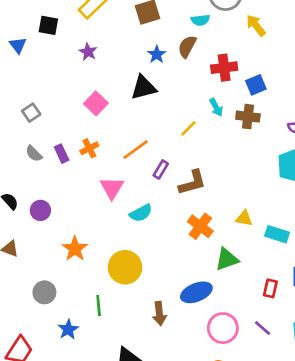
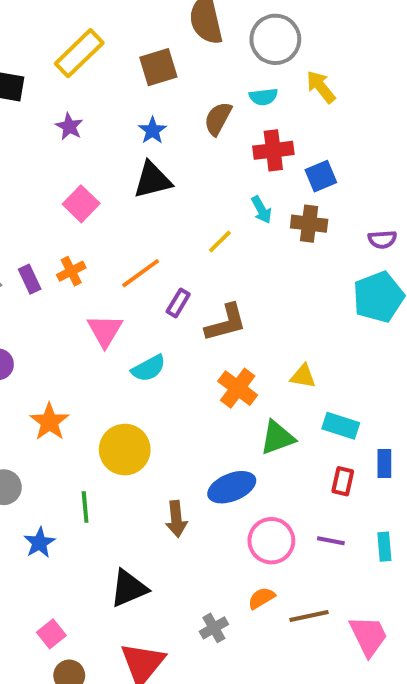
cyan semicircle: (200, 20) -> (263, 97), moved
blue star: (157, 54) -> (152, 130), moved
cyan rectangle: (277, 234) -> (341, 426), moved
purple line: (262, 328) -> (331, 541), turned -30

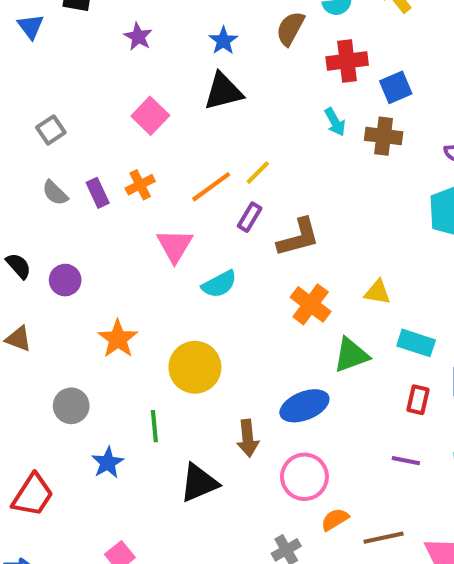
yellow line: (220, 241) -> (258, 173), moved
pink circle: (271, 541) -> (304, 477), moved
black triangle: (129, 588) -> (199, 483), moved

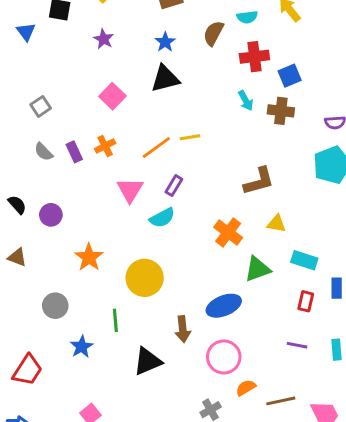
yellow line: (258, 173) -> (190, 137), turned 36
purple rectangle: (250, 217) -> (174, 186), moved
brown L-shape: (298, 237) -> (259, 181), moved

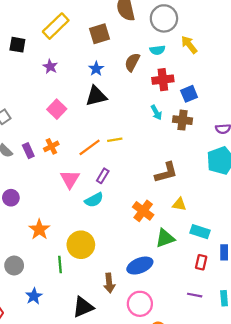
green line: (115, 320) -> (60, 264), moved

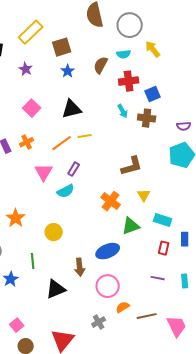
brown square: (99, 34) -> (62, 47), moved
black triangle: (96, 96) -> (72, 109), moved
yellow triangle: (179, 204) -> (144, 195), turned 48
yellow circle: (81, 245) -> (54, 232), size x0.7
green line: (60, 264) -> (33, 261), moved

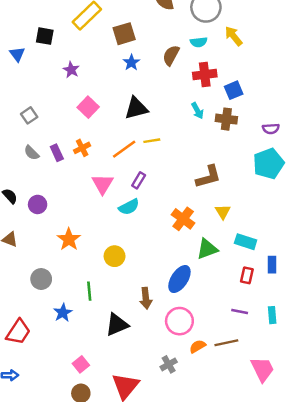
purple star: (26, 69) -> (71, 70), moved
blue ellipse: (108, 251) -> (179, 279), turned -35
brown line: (147, 316) -> (226, 343), moved
pink square: (17, 325) -> (81, 364), moved

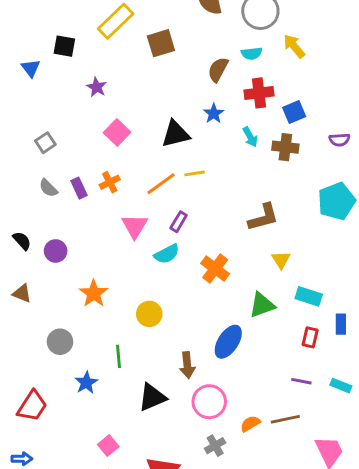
blue star: (131, 63) -> (214, 113), moved
purple semicircle: (271, 129) -> (339, 140), moved
orange cross: (183, 219) -> (215, 269), moved
cyan rectangle: (272, 315) -> (341, 386), turned -63
pink circle: (179, 321) -> (209, 402), moved

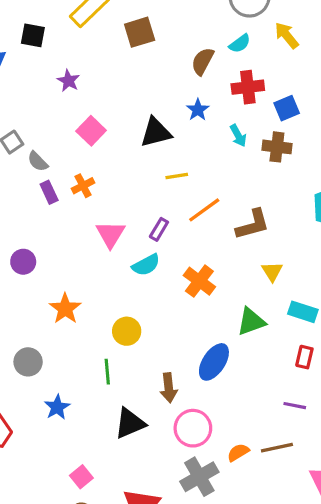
cyan semicircle: (252, 53) -> (240, 43), turned -30
orange line: (161, 184) -> (204, 210), moved
gray semicircle: (48, 188) -> (38, 161), moved
green line: (119, 356) -> (107, 372), moved
gray cross: (215, 446) -> (199, 477), size x1.6

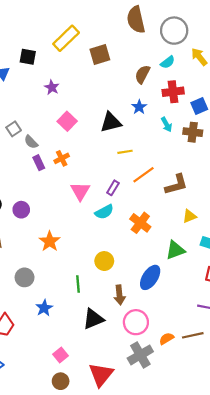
yellow triangle: (272, 271) -> (189, 216), turned 40
yellow circle: (127, 331) -> (104, 261), moved

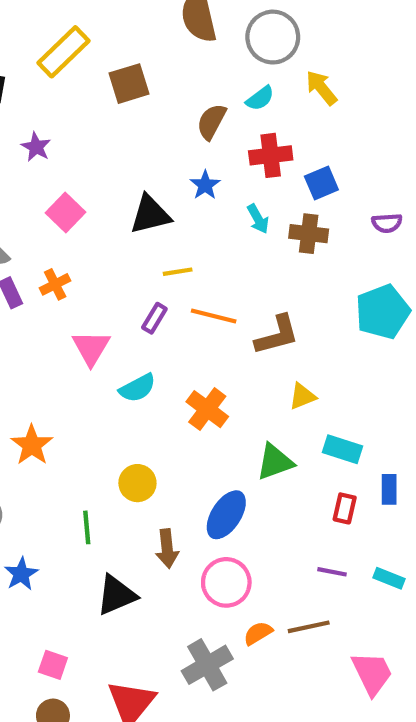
orange line: (144, 175) -> (214, 316), turned 50
purple rectangle: (113, 188) -> (154, 318), moved
pink circle: (136, 322) -> (226, 582), moved
pink square: (61, 355) -> (53, 665), turned -32

